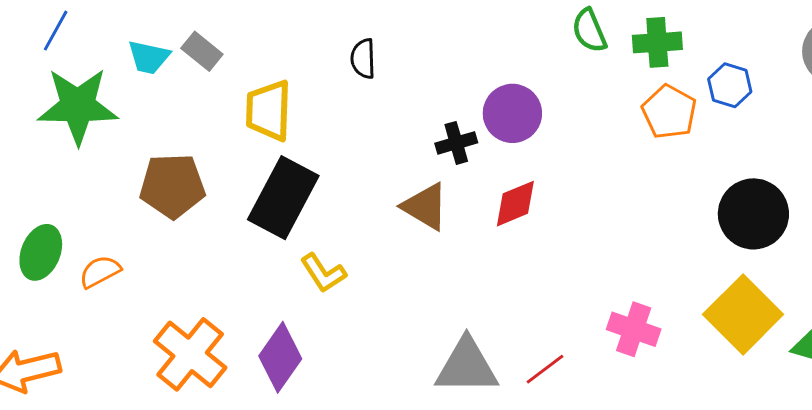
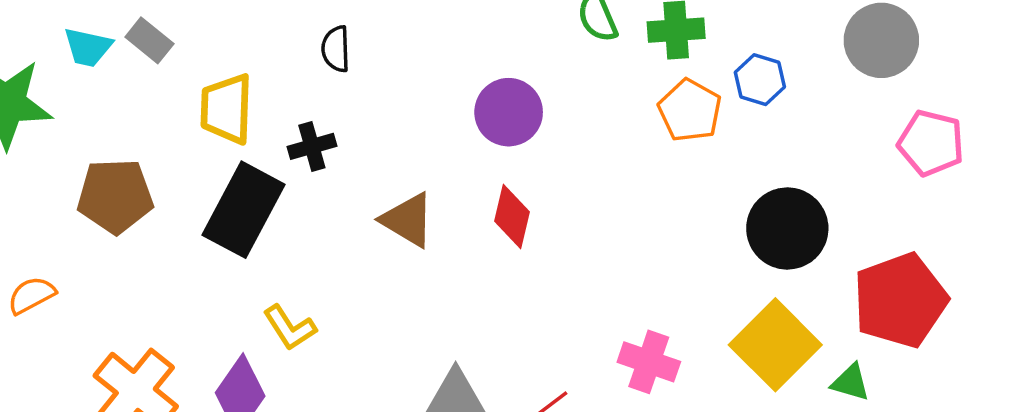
black cross: (456, 143) -> (312, 146), moved
red diamond: (515, 204) -> (512, 217), turned -54
yellow L-shape: (323, 273) -> (290, 328), moved

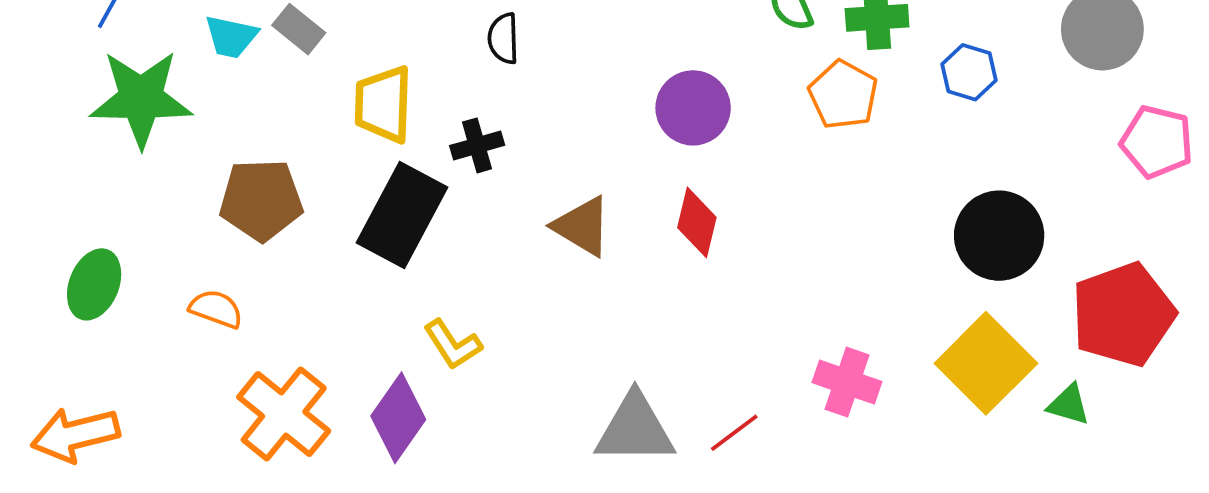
orange pentagon: (690, 110) -> (843, 95), moved
orange semicircle: (31, 295) -> (216, 309), moved, turned 48

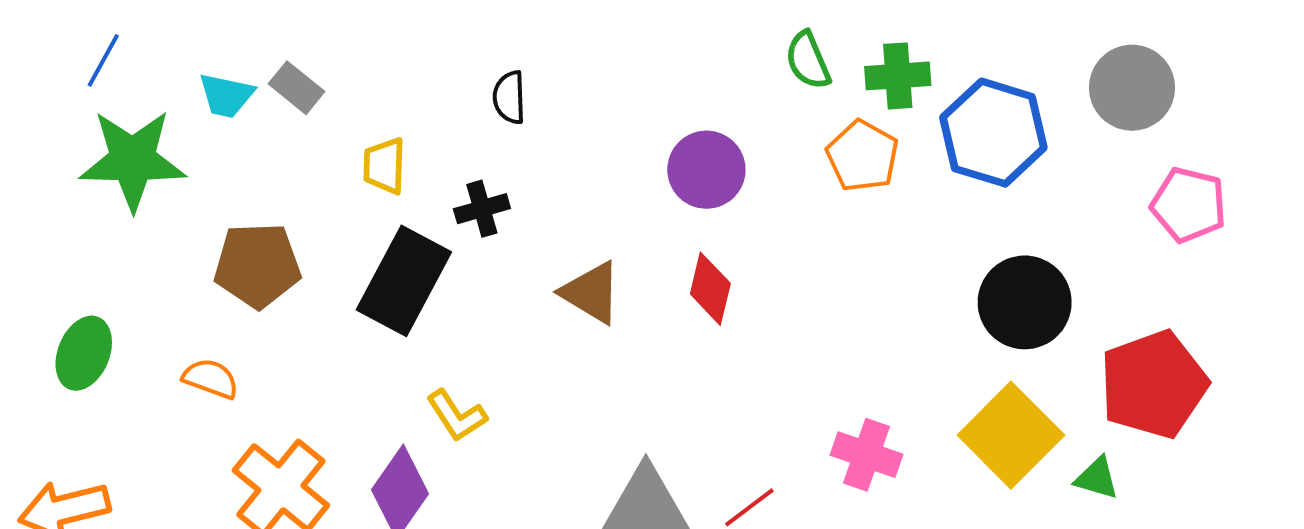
blue hexagon: (969, 72) -> (993, 133), size x1.8
yellow trapezoid: (383, 104) -> (384, 166), size x0.7

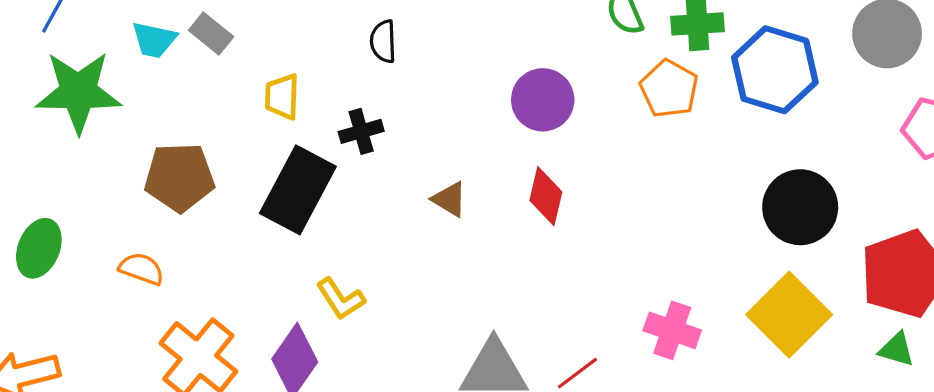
brown triangle: (591, 293) -> (450, 199), size x0.7
green triangle: (1097, 478) -> (897, 349), moved

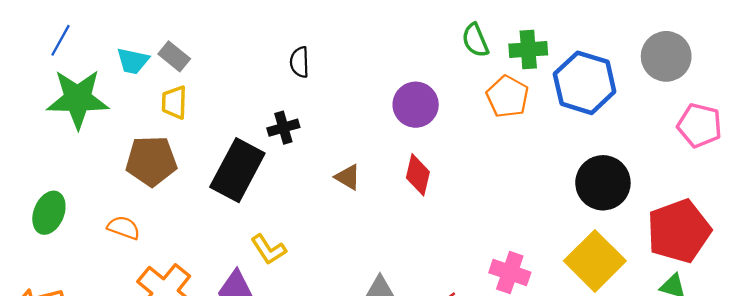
yellow trapezoid: (282, 97) -> (174, 102), moved

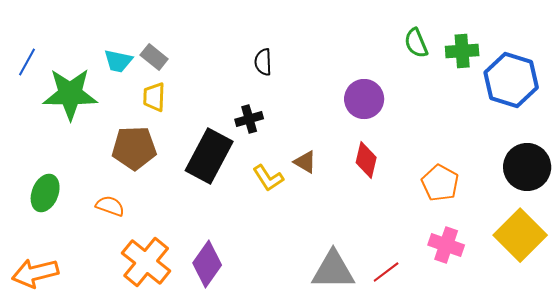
blue line: (60, 40) -> (27, 62), moved
orange pentagon: (508, 97) -> (440, 183), moved
yellow L-shape: (268, 249) -> (268, 178), moved

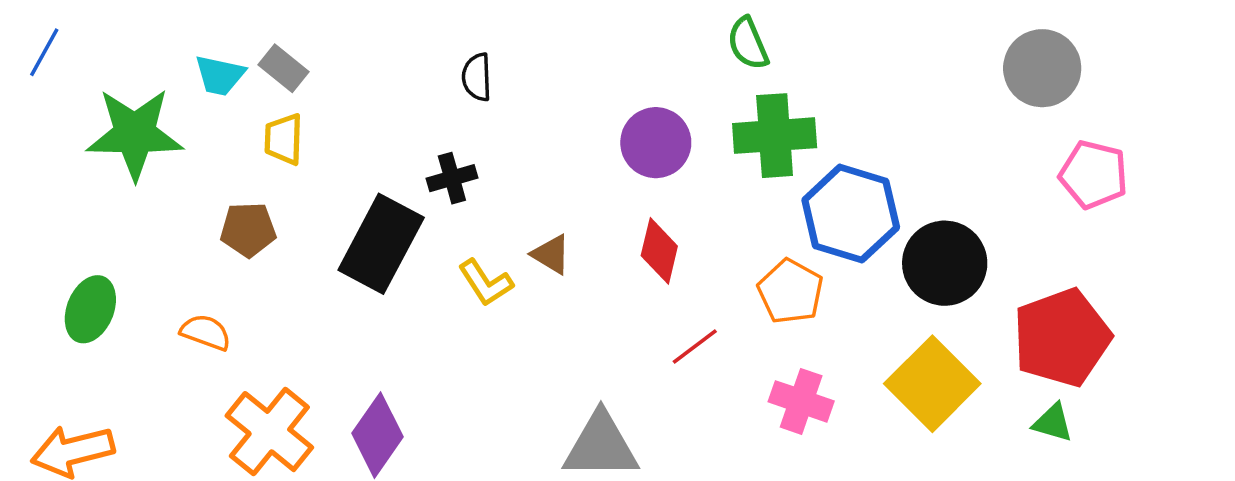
green cross: (462, 51) -> (775, 136), moved, size x1.4
blue line: (27, 62) -> (44, 52), moved
blue hexagon: (511, 80) -> (851, 214), moved
brown pentagon: (134, 148) -> (248, 229), size x0.7
red line: (386, 272) -> (695, 346), moved

